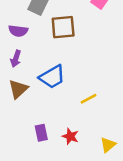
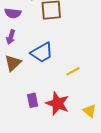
red star: (70, 136) -> (57, 103), size x1.6
yellow triangle: (108, 145) -> (90, 111), turned -40

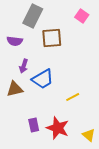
purple arrow: (11, 37) -> (24, 66), moved
brown triangle: (13, 63) -> (15, 89), turned 30

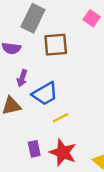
yellow line: (73, 97) -> (60, 118), moved

